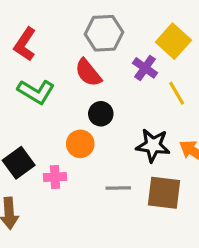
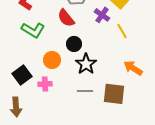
orange circle: (80, 144) -> (52, 60), moved
black star: (153, 145) -> (86, 64), moved, turned 30

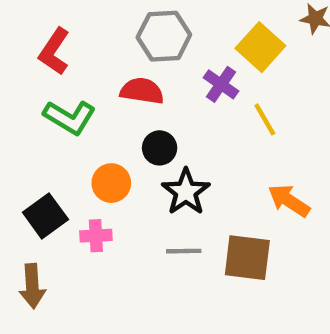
red semicircle: (66, 18) -> (142, 91), turned 138

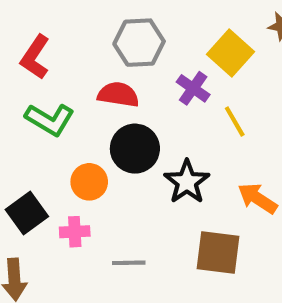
black circle: (160, 148) -> (135, 149), size x1.5
black star: (186, 192) -> (187, 182), moved
gray line: (184, 251) -> (129, 263), moved

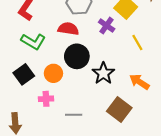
yellow line: (235, 122) -> (137, 43), moved
black square: (27, 213) -> (24, 74), moved
brown square: (218, 252) -> (119, 109), turned 30

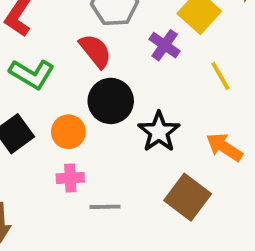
red semicircle: (68, 29) -> (95, 51), turned 42
pink cross: (46, 99) -> (70, 178), moved

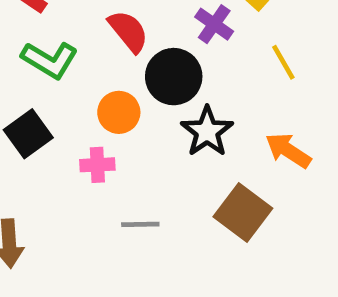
black circle: (111, 101) -> (174, 77), moved
orange circle: (68, 132) -> (119, 112), moved
pink cross: (70, 178) -> (97, 165), moved

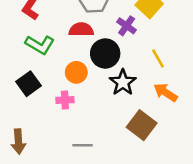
red semicircle: (128, 31) -> (81, 30), turned -50
yellow line: (283, 62) -> (158, 59), moved
gray line: (140, 224) -> (83, 145), moved

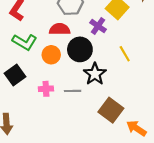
orange circle: (76, 72) -> (51, 55), moved
orange arrow: (166, 92) -> (136, 128), moved
gray line: (83, 145) -> (73, 91), moved

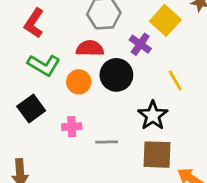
black star: (95, 74) -> (153, 115), moved
gray line: (73, 91) -> (107, 142), moved
brown square: (111, 110) -> (157, 155), turned -35

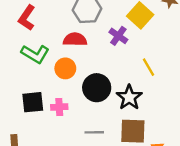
black circle: (116, 75) -> (97, 88), moved
black square: (31, 108) -> (33, 102), moved, turned 30
gray line: (107, 142) -> (94, 132), moved

